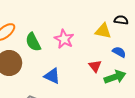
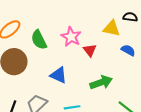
red triangle: (95, 66) -> (90, 50), moved
green arrow: (115, 77) -> (101, 82), moved

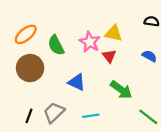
yellow triangle: (112, 28) -> (114, 33), moved
green arrow: (101, 82) -> (121, 90), turned 55

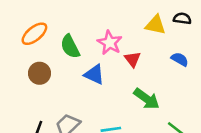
yellow triangle: (114, 33) -> (155, 25), moved
brown circle: (30, 68) -> (40, 73), size x0.7
blue triangle: (77, 82) -> (94, 75), moved

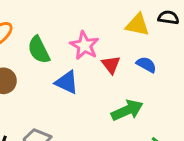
blue semicircle: (180, 59) -> (146, 65), moved
green arrow: (147, 99) -> (127, 110), turned -60

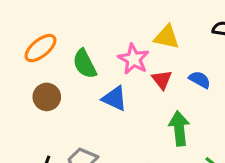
yellow triangle: (137, 25) -> (167, 37), moved
green arrow: (127, 110) -> (179, 128), turned -72

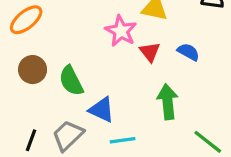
green semicircle: (85, 64) -> (71, 81), moved
blue triangle: (115, 98) -> (102, 110), moved

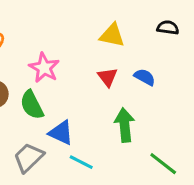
pink star: (121, 31) -> (44, 68), moved
cyan line: (123, 140) -> (81, 162), turned 35

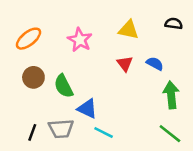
pink star: (44, 68) -> (80, 40), moved
green arrow: (125, 125) -> (171, 95), moved
gray trapezoid: (29, 157) -> (61, 129), turned -140

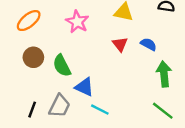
gray trapezoid: (61, 129) -> (59, 106), turned -60

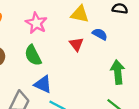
blue semicircle: (149, 44) -> (100, 34), moved
green semicircle: (62, 66) -> (33, 55), moved

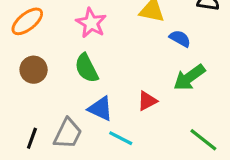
red triangle: (76, 44) -> (147, 101), moved, turned 40
green arrow: (118, 72) -> (189, 77), moved, turned -120

